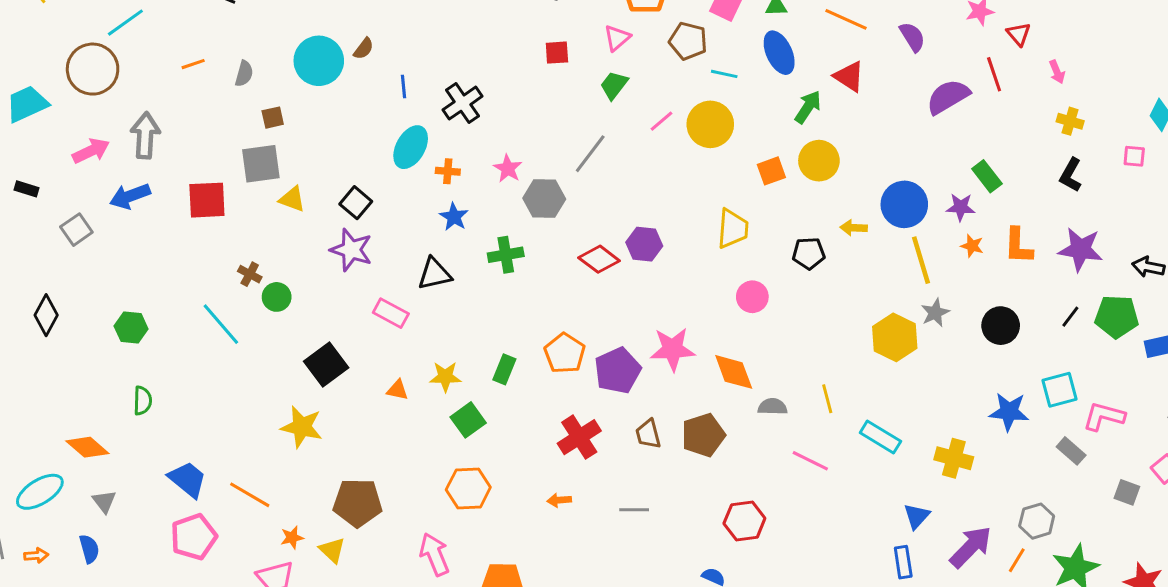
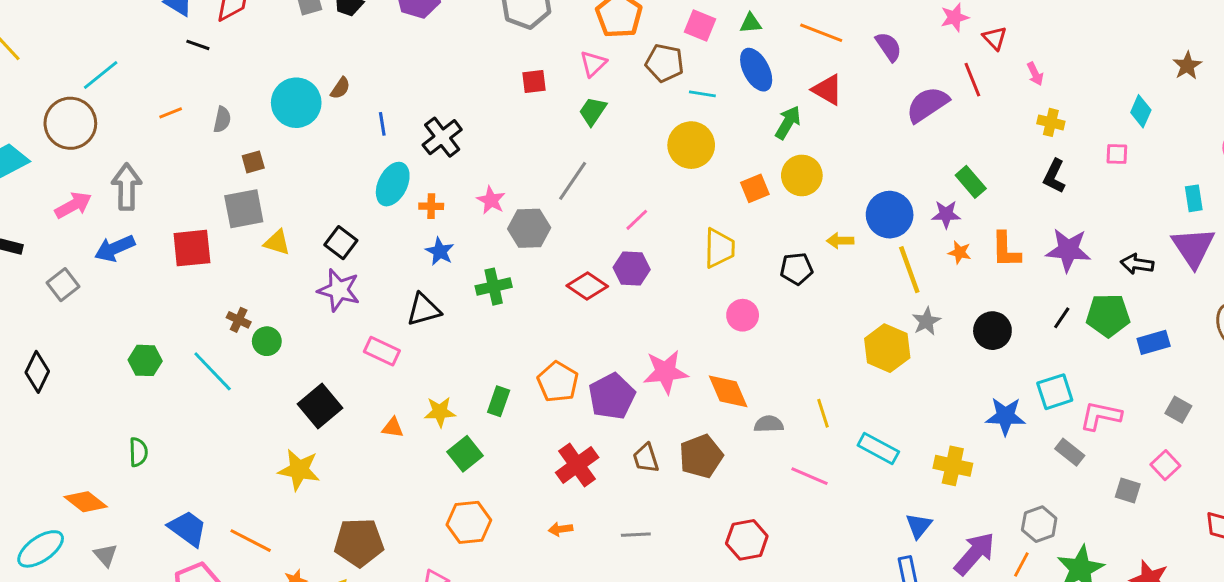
pink line: (661, 121) -> (637, 220), moved
green hexagon: (131, 328) -> (145, 360), moved

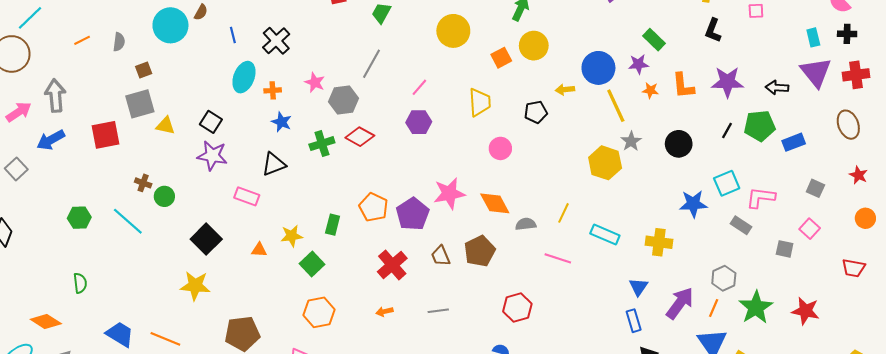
red diamond: (587, 286) -> (360, 137), moved
yellow line: (823, 413) -> (564, 213), turned 48

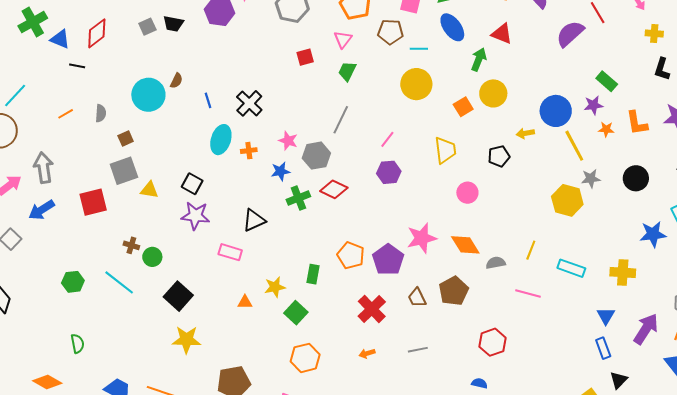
blue star: (282, 122) -> (280, 171), moved, turned -30
gray star: (631, 141) -> (591, 179), turned 30
black square: (206, 239) -> (178, 296), moved

